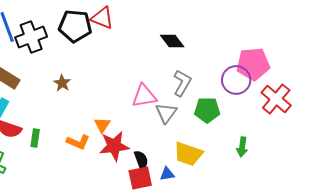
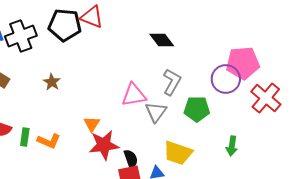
orange L-shape: (78, 142) -> (49, 141), moved

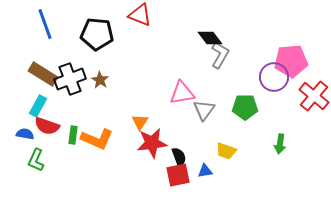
black pentagon: (65, 25) -> (97, 34), moved
black cross: (21, 36) -> (70, 79), moved
gray L-shape: (172, 82) -> (220, 55), moved
orange L-shape: (49, 141) -> (97, 139), size x1.4
yellow trapezoid: (178, 153) -> (226, 151), size x0.7

